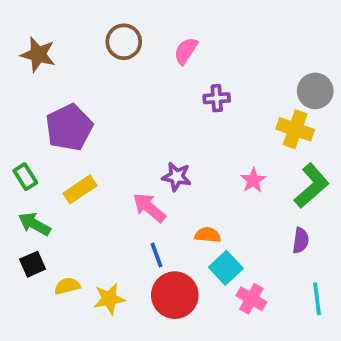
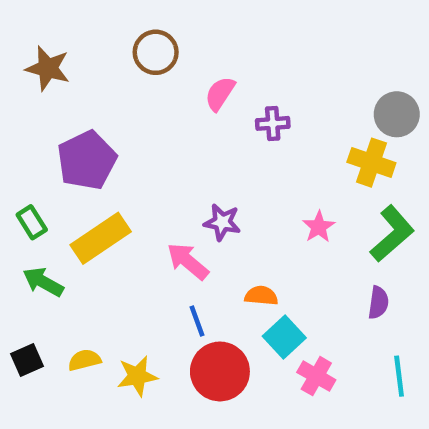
pink semicircle: (186, 51) -> (220, 94), moved
yellow rectangle: (80, 189) -> (101, 238), size x1.4
black square: (33, 264) -> (27, 360), moved

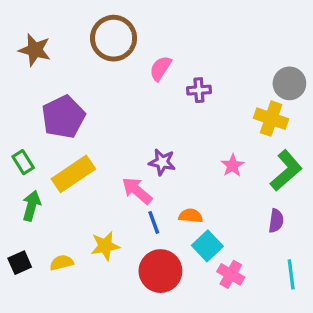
brown circle: (156, 52) -> (114, 38), size x1.4
green arrow: (43, 282) -> (31, 206), turned 76
blue line: (197, 321) -> (154, 222), moved
yellow star: (137, 376) -> (105, 246), moved

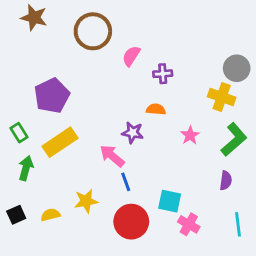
brown star: (35, 50) -> (34, 18), moved
orange semicircle: (191, 216) -> (156, 109), moved
cyan square: (207, 246) -> (170, 201), turned -35

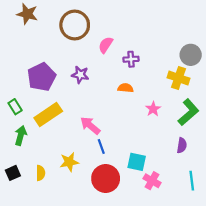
purple star: (133, 133) -> (80, 75), moved
yellow semicircle: (50, 215) -> (40, 173), turned 104

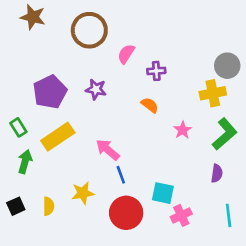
yellow cross: (178, 78) -> (213, 93), turned -30
orange semicircle: (125, 88) -> (150, 105), turned 32
pink cross: (152, 181) -> (181, 215), turned 35

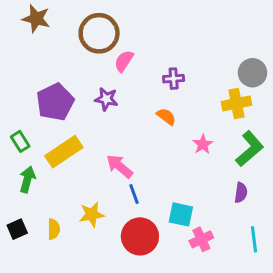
pink semicircle: (126, 54) -> (124, 61), moved

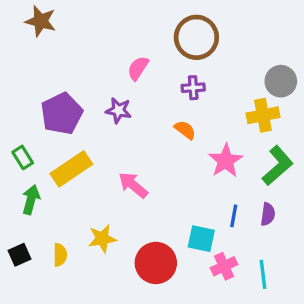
brown circle: (99, 33) -> (196, 37), moved
pink star: (203, 144) -> (226, 161), size x1.5
blue line: (134, 194) -> (234, 216), moved, turned 30
cyan line: (254, 239) -> (263, 274), moved

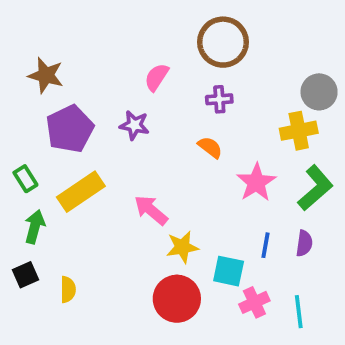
brown star: (41, 21) -> (46, 75), moved
yellow star: (102, 239) -> (182, 247), moved
black square: (19, 255) -> (25, 275), moved

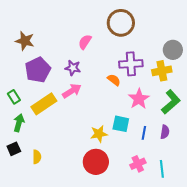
purple cross: (219, 99) -> (131, 64), moved, size x1.6
pink arrow: (151, 210) -> (72, 91), moved, turned 108
cyan square: (229, 271) -> (121, 124), moved

